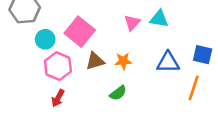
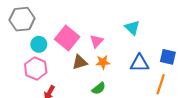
cyan triangle: (159, 19) -> (132, 28), turned 35
pink triangle: (132, 23) -> (97, 41), moved
pink hexagon: (58, 66) -> (36, 68), moved

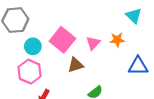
cyan triangle: (132, 28) -> (134, 16), moved
orange star: (103, 62) -> (117, 40), moved

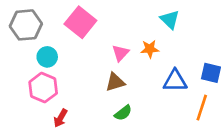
pink square: (62, 40) -> (80, 22), moved
brown triangle: (76, 65) -> (115, 82), moved

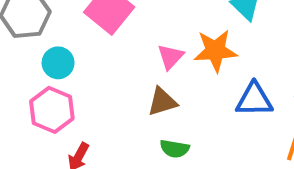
orange star: (150, 49) -> (215, 51), size x1.5
green semicircle: (123, 113) -> (175, 149), turned 48

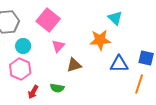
pink triangle: (170, 57) -> (58, 46), moved
green semicircle: (175, 149) -> (57, 88), moved

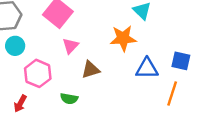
cyan circle: (23, 46) -> (15, 46), moved
pink hexagon: (20, 69) -> (38, 73), moved
red arrow: (33, 92) -> (20, 104), moved

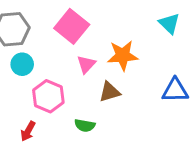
orange star: (123, 38) -> (123, 55), moved

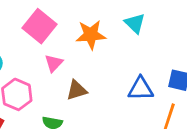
orange star: (123, 55) -> (91, 35), moved

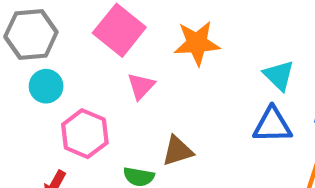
cyan triangle: (135, 23) -> (279, 75), moved
brown triangle: (77, 90) -> (178, 151), moved

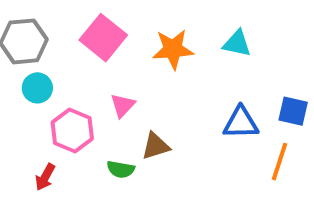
cyan triangle: (279, 75) -> (237, 43), moved, turned -32
pink triangle: (141, 86) -> (123, 105), moved

